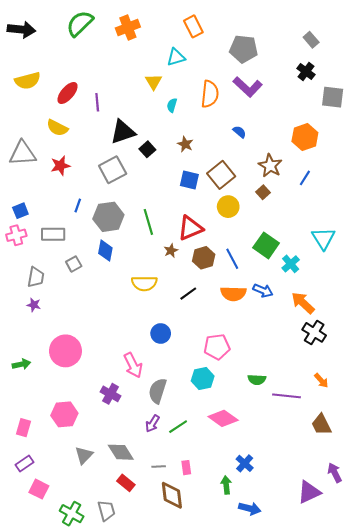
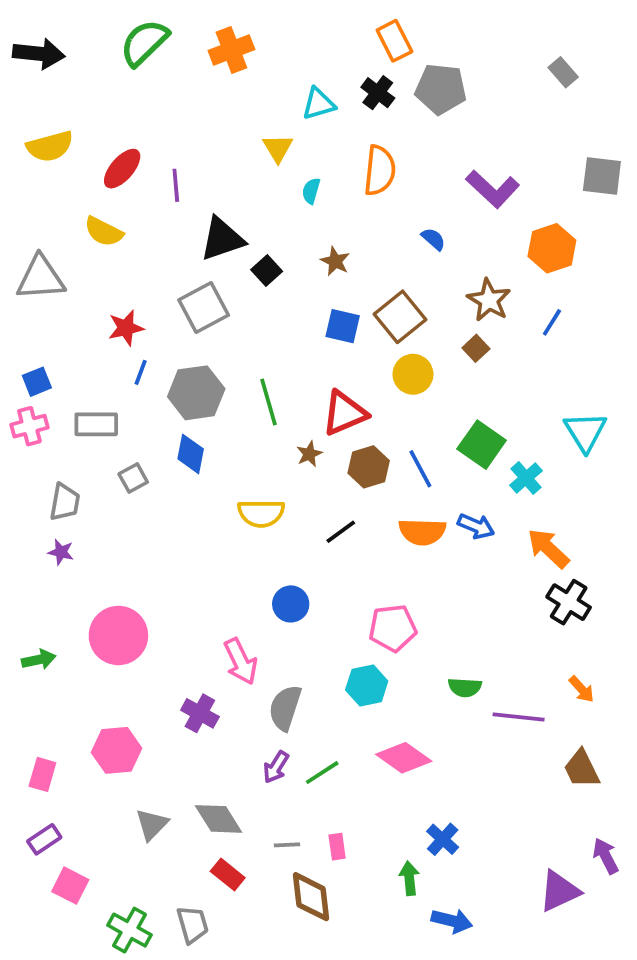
orange rectangle: (193, 26) -> (394, 41), moved
black cross: (306, 71) -> (378, 93), moved
purple L-shape: (248, 87) -> (493, 189), moved
red star: (60, 166) -> (126, 328), moved

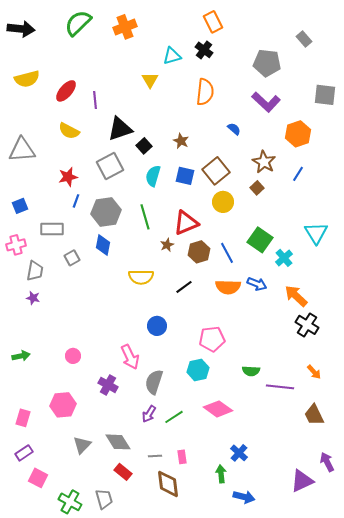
gray pentagon: (441, 89) -> (267, 63), moved
cyan semicircle: (311, 191) -> (153, 176), moved, size x1.5
yellow semicircle: (104, 232) -> (69, 131), moved
pink cross: (29, 426) -> (16, 245), moved
pink circle: (118, 635) -> (73, 356), moved, size x0.5

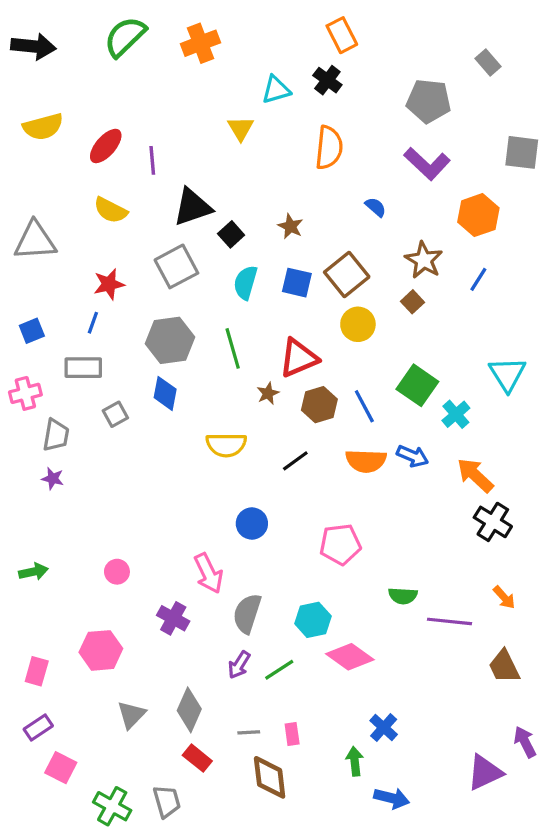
blue line: (76, 201) -> (93, 323), moved
cyan hexagon: (198, 370) -> (313, 620), moved
gray diamond: (118, 442) -> (189, 710), turned 56

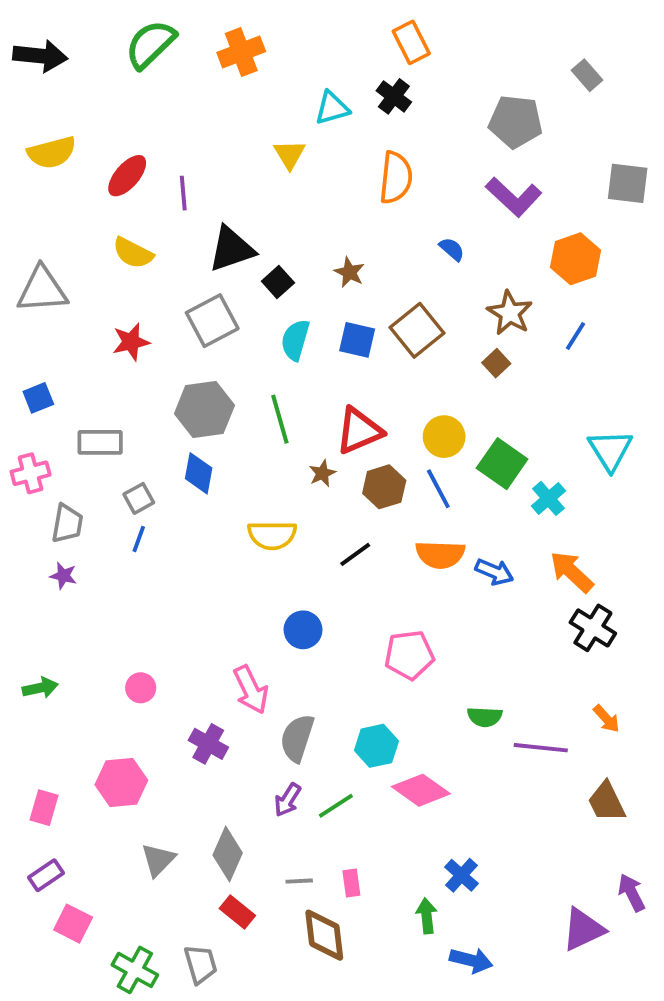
blue line: (93, 323) -> (139, 539), moved
yellow circle: (358, 324) -> (444, 437), moved
blue arrow: (413, 456) -> (494, 572), moved

